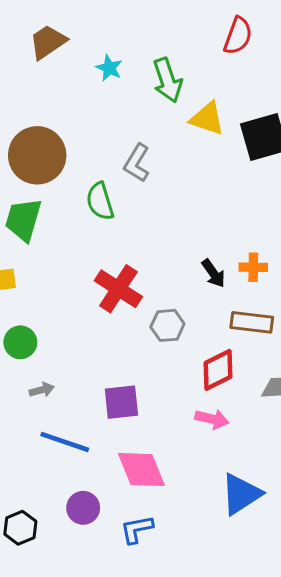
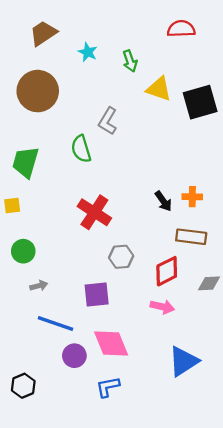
red semicircle: (238, 36) -> (181, 29), turned -112
green arrow: (167, 80) -> (130, 61), size x0.7
brown circle: (37, 155) -> (38, 91), moved
gray hexagon: (167, 325) -> (121, 257), moved
purple circle: (83, 508) -> (74, 356), moved

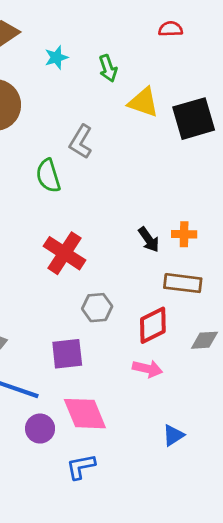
red semicircle: (181, 29) -> (171, 29), size x0.7
cyan star: (88, 52) -> (56, 57), turned 30
blue triangle: (183, 361) -> (173, 435), size x0.6

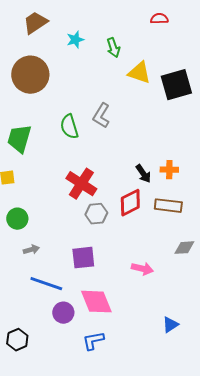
gray L-shape: (81, 142) -> (101, 116), moved
gray hexagon: (97, 308) -> (96, 214), moved
red diamond: (153, 325) -> (130, 203), moved
blue triangle: (173, 435) -> (170, 325), moved

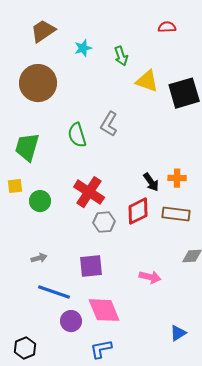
green circle: (17, 219) -> (40, 201), moved

